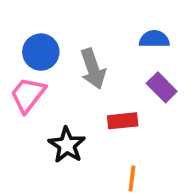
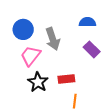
pink trapezoid: (28, 95) -> (31, 56), moved
red rectangle: (123, 121) -> (66, 79), moved

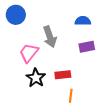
blue circle: (23, 29) -> (16, 15), moved
purple rectangle: (92, 49) -> (87, 47), turned -56

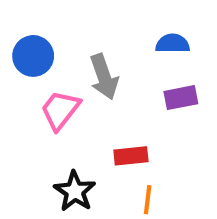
blue circle: (16, 15) -> (33, 56), moved
black star: (36, 78) -> (75, 191), moved

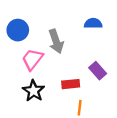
purple rectangle: (181, 98) -> (98, 71), moved, turned 60
black star: (75, 191) -> (34, 91), moved

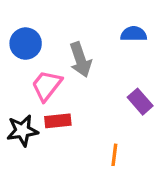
red rectangle: (71, 84) -> (58, 121), moved
black star: (34, 91) -> (22, 131), moved, turned 30

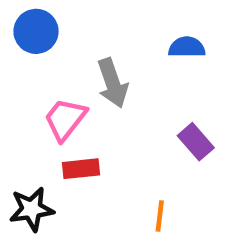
blue circle: (26, 44) -> (36, 31), moved
black star: (22, 131) -> (31, 209), moved

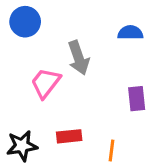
purple rectangle: (196, 142) -> (137, 99), turned 35
red rectangle: (81, 169) -> (69, 136), moved

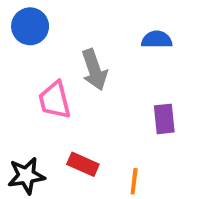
pink trapezoid: (46, 83) -> (55, 100), turned -52
red rectangle: (69, 136) -> (83, 164), turned 30

